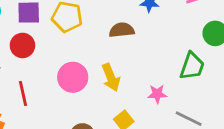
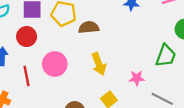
brown semicircle: (122, 30) -> (89, 27), moved
pink circle: (73, 77) -> (55, 64), moved

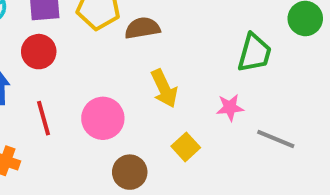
green trapezoid: (166, 56) -> (254, 53), moved
pink circle: (55, 64) -> (103, 118), moved

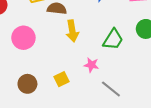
yellow arrow: (164, 88) -> (72, 31), moved
pink circle: (103, 118) -> (23, 38), moved

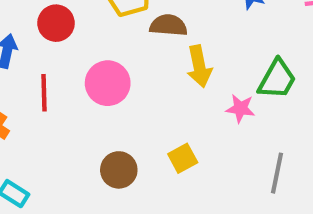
pink star: (91, 65) -> (240, 108), moved
gray line: (111, 89) -> (277, 173), turned 65

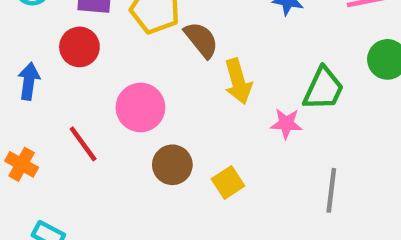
brown semicircle: (168, 25) -> (201, 40), turned 51
red line: (44, 93) -> (83, 144), moved, turned -30
brown circle: (119, 170) -> (172, 165), moved

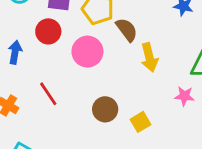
pink circle: (140, 107) -> (87, 52), moved
pink star: (286, 124) -> (184, 96), moved

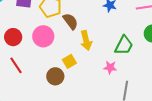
red circle: (48, 31) -> (13, 37), moved
yellow square: (141, 122) -> (69, 61), moved

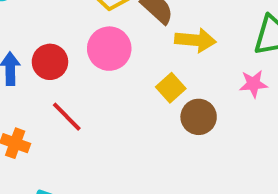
yellow arrow: (86, 41) -> (195, 40), turned -60
brown circle: (55, 76) -> (199, 117), moved

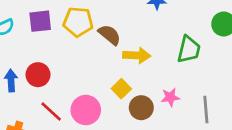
pink circle: (109, 49) -> (86, 110), moved
pink star: (253, 84) -> (170, 97), moved

